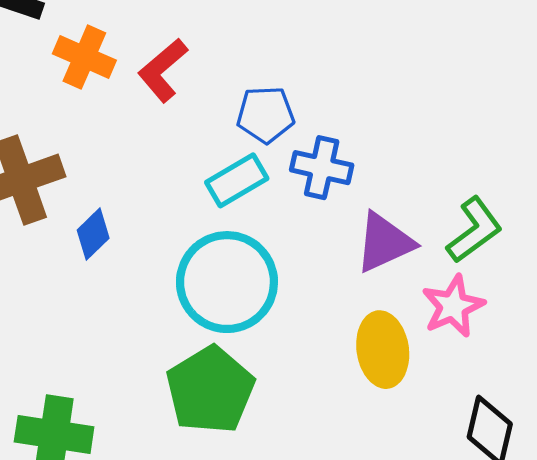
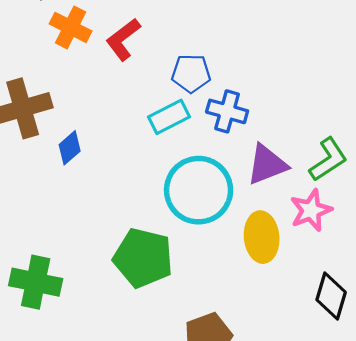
cyan circle: (227, 282) -> (199, 190), moved
green pentagon: (210, 390) -> (143, 258), turned -30

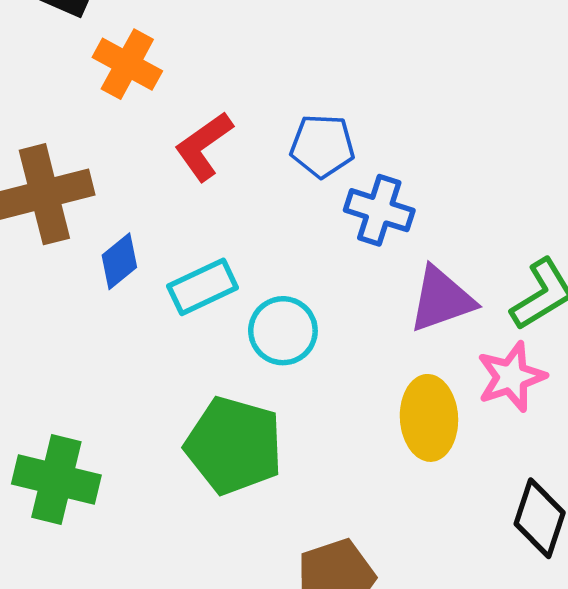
red L-shape: (123, 39) -> (204, 146), moved
cyan rectangle: (169, 117) -> (203, 287), moved
cyan circle: (199, 190) -> (283, 331), moved, size x0.6

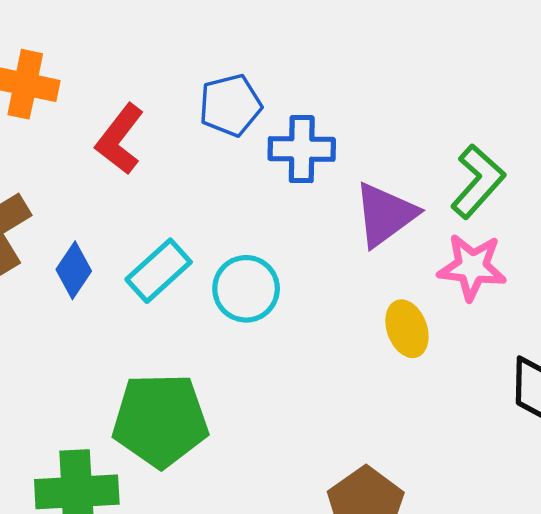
pink star: (511, 377) -> (472, 267), turned -30
yellow ellipse: (429, 418) -> (407, 329), size x0.7
green pentagon: (234, 446) -> (160, 420), moved

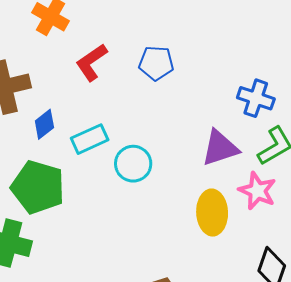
blue cross: (302, 149) -> (256, 98), moved
yellow ellipse: (407, 329) -> (212, 213), size x1.4
green pentagon: (160, 420) -> (38, 187), moved

